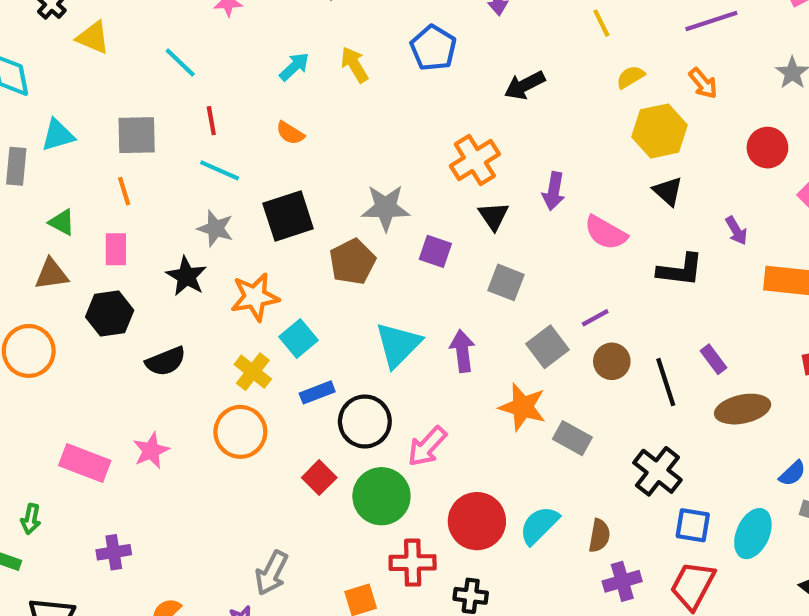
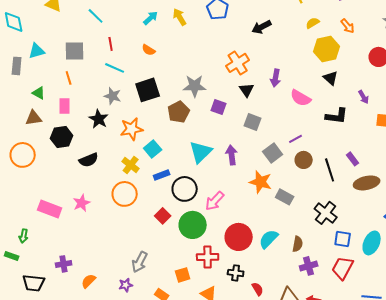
purple cross: (114, 552) -> (64, 264), moved

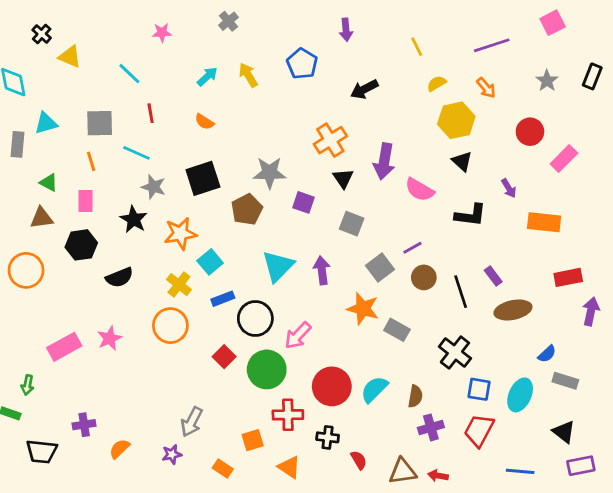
cyan line: (115, 68) -> (136, 153), moved
purple arrow: (276, 78) -> (384, 161), size x1.4
pink rectangle: (50, 209) -> (64, 347), turned -50

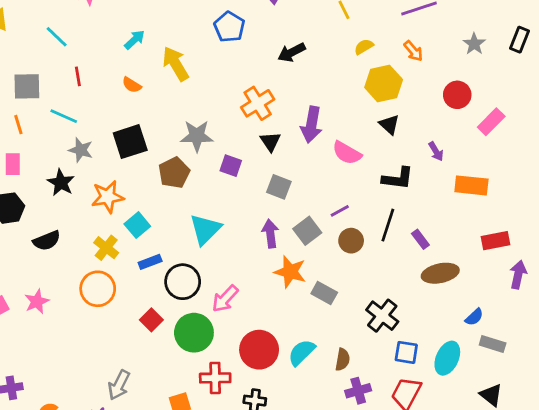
yellow arrow: (248, 75) -> (176, 64), moved, size x1.4
purple arrow: (322, 270) -> (270, 234), moved
black line: (461, 292) -> (388, 225), moved, turned 36

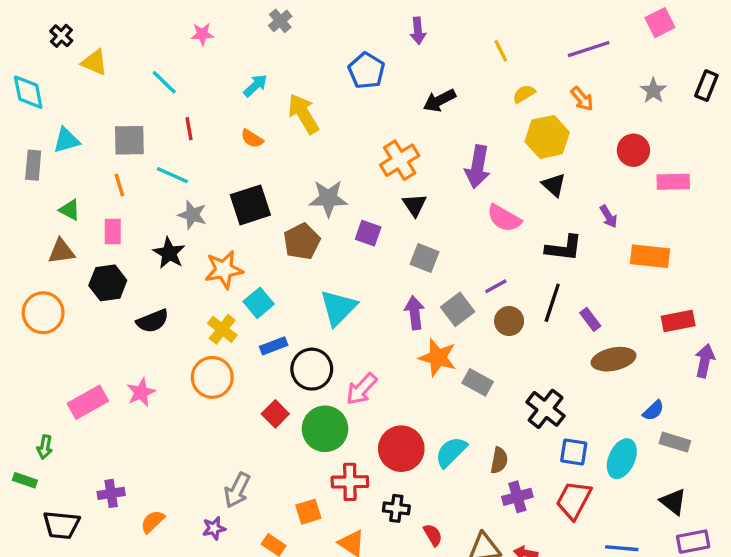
pink rectangle: (491, 122) -> (673, 182), turned 44
purple arrow: (311, 125) -> (478, 167), moved

